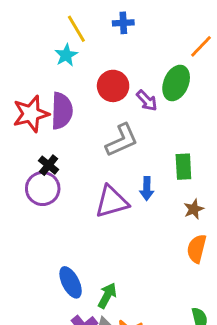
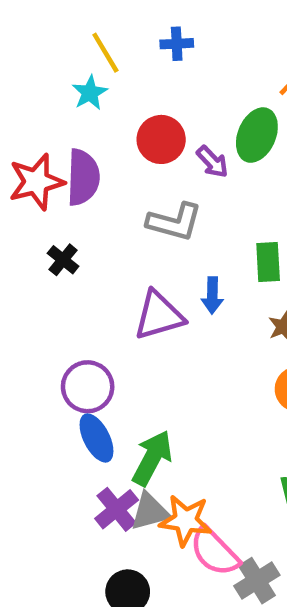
gray L-shape: (122, 140) -> (174, 222), turned 39
purple circle: (43, 189) -> (88, 387), moved
green arrow: (107, 296) -> (152, 458), size x1.4

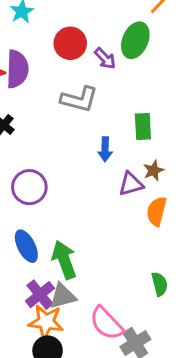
purple triangle: (159, 315) -> (131, 184), moved, size x0.7
purple circle: (88, 387) -> (29, 187), moved
green arrow: (152, 458) -> (64, 260), turned -48
orange star: (186, 520) -> (46, 322), moved

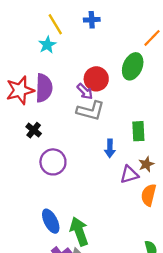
red circle: (70, 43) -> (96, 79), moved
purple arrow: (105, 58) -> (85, 91), moved
purple circle: (29, 187) -> (53, 162), moved

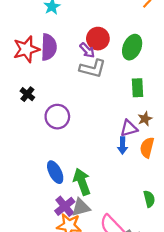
green ellipse: (133, 66) -> (132, 47), moved
black cross: (34, 130) -> (27, 94), moved
blue arrow: (110, 148) -> (122, 145), moved

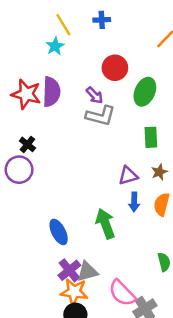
red circle: (98, 39) -> (115, 68), moved
red star: (26, 49) -> (26, 94), turned 30
purple circle: (57, 117) -> (19, 170), moved
purple triangle: (129, 128) -> (128, 176), moved
green arrow: (82, 182) -> (105, 224), moved

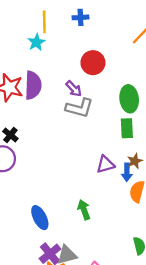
yellow line: (63, 25) -> (44, 22), turned 30
green ellipse: (145, 92) -> (129, 99), moved, turned -30
blue arrow: (134, 202) -> (127, 172), moved
green arrow: (105, 224) -> (84, 210), size x0.7

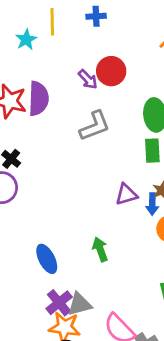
cyan star: (36, 42) -> (26, 40), moved
purple arrow: (74, 89) -> (88, 79), moved
gray L-shape: (79, 108) -> (95, 126), turned -36

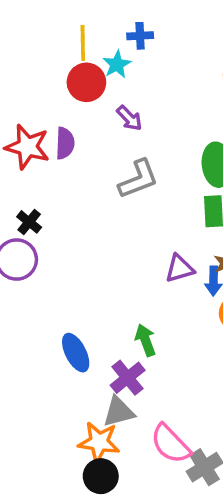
cyan star: (26, 40) -> (117, 64), moved
red circle: (111, 71) -> (86, 82), moved
purple semicircle: (39, 99) -> (65, 143), size x0.7
purple cross: (59, 303) -> (128, 378), moved

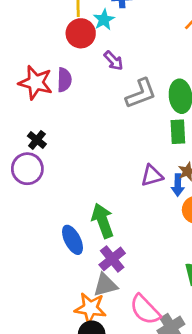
gray L-shape: (138, 179) -> (141, 93), moved
green arrow: (145, 340) -> (103, 221), moved, size x1.4

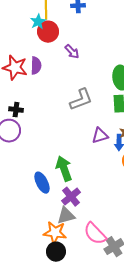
cyan star: (104, 20) -> (38, 22), moved
gray L-shape: (141, 93) -> (81, 100), moved
black cross: (37, 140) -> (16, 110), turned -32

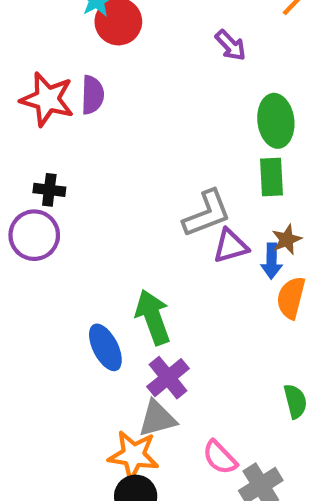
purple arrow: (72, 52) -> (231, 45), moved
gray L-shape: (81, 100) -> (207, 214), moved
pink semicircle: (95, 234) -> (220, 457), size x0.7

